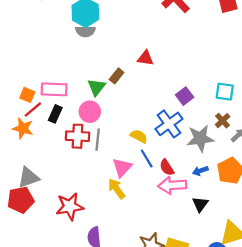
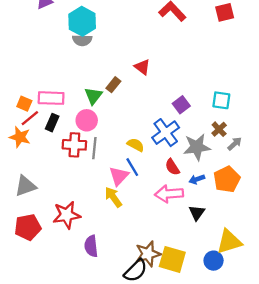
red triangle: (146, 58) -> (142, 67), turned 30
blue line: (147, 159) -> (132, 167), moved
red semicircle: (167, 167) -> (172, 167), moved
red pentagon: (21, 200) -> (28, 227), moved

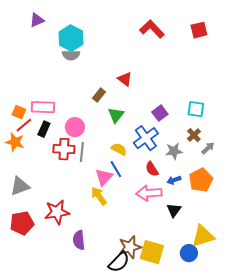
green triangle: (93, 96) -> (116, 115), moved
gray star: (197, 147) -> (174, 151), size x0.7

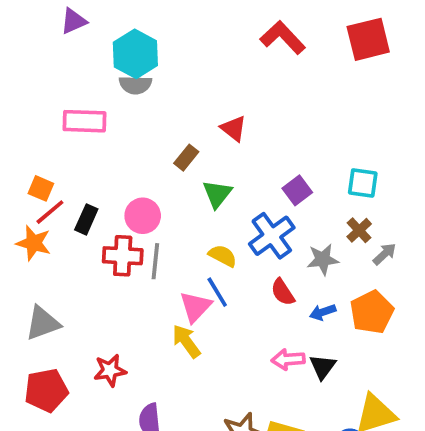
red square: (199, 30) -> (368, 39), size x1.4
pink rectangle: (43, 107) -> (84, 121), moved
pink arrow: (149, 193) -> (288, 359), moved, size x0.7
red star: (57, 212) -> (110, 370), size x0.7

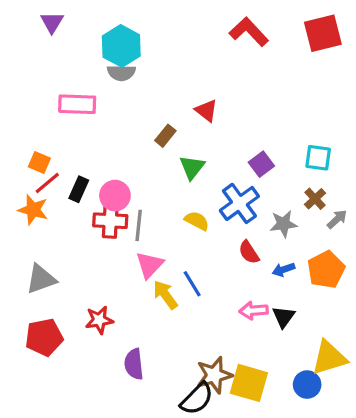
purple triangle: (74, 21) -> (52, 22), moved, turned -35
pink circle: (143, 216) -> (115, 196), moved
blue line: (217, 292) -> (192, 284), moved
pink triangle: (195, 307) -> (150, 265), moved

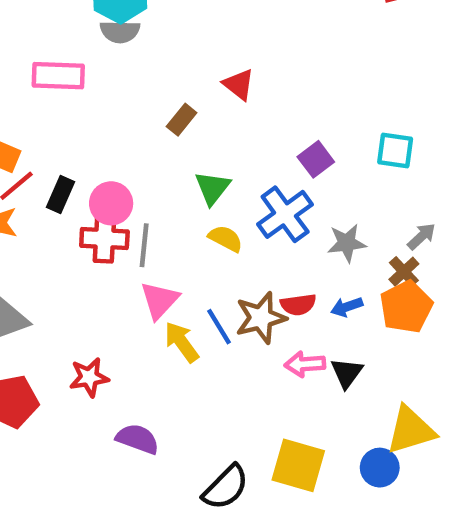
green triangle: (192, 167) -> (212, 188), moved
brown cross: (315, 199) -> (404, 272), moved
red semicircle: (249, 252) -> (298, 305), moved, turned -65
purple semicircle: (134, 364) -> (138, 439), turned 116
brown star: (214, 375) -> (261, 318), moved

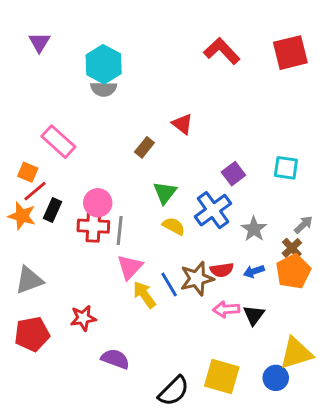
pink rectangle: (58, 76) -> (58, 142), moved, turned 40
black rectangle: (60, 195) -> (53, 210), moved
gray star: (347, 243) -> (254, 229), turned -30

